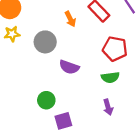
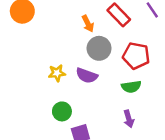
yellow star: (12, 34) -> (57, 73), moved
gray circle: (45, 42) -> (99, 48), moved

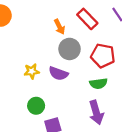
purple arrow: (129, 119) -> (96, 112), size x1.5

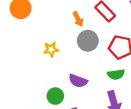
yellow star: (32, 71) -> (51, 49), moved
purple semicircle: (58, 73) -> (78, 81), moved

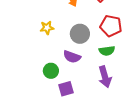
gray circle: (88, 41) -> (80, 34), moved

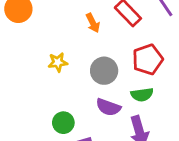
red pentagon: (111, 26) -> (148, 59), turned -30
purple semicircle: (72, 57) -> (108, 107), moved

